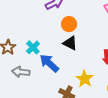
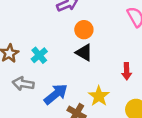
blue arrow: (49, 63) -> (56, 94), moved, turned 95

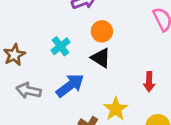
cyan cross: (39, 55) -> (60, 46), moved
blue arrow: (56, 94) -> (70, 85), moved

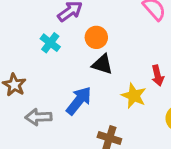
cyan cross: (60, 46) -> (50, 43), moved
yellow star: (116, 109) -> (134, 96), moved

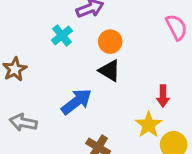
yellow star: (134, 96) -> (149, 125), moved
gray arrow: (38, 117) -> (23, 122), moved

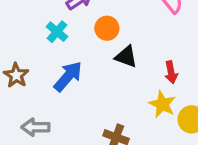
black triangle: (110, 71) -> (126, 57), moved
blue arrow: (76, 102) -> (68, 76), moved

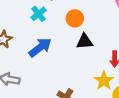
black triangle: (126, 57) -> (85, 41), turned -36

